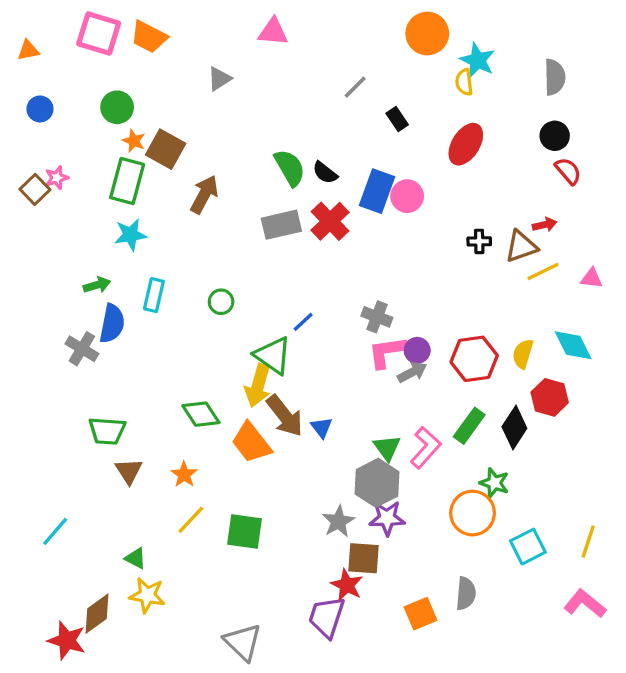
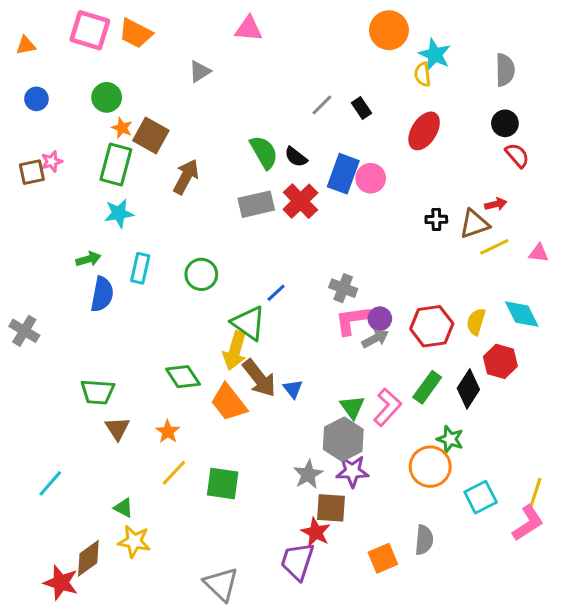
gray line: (355, 87) -> (322, 105), moved
brown square: (35, 189) -> (32, 172), turned 32
green circle: (221, 302) -> (201, 274), size x1.4
gray cross: (82, 349) -> (24, 331), moved
pink L-shape: (585, 604) -> (528, 523), moved, turned 108

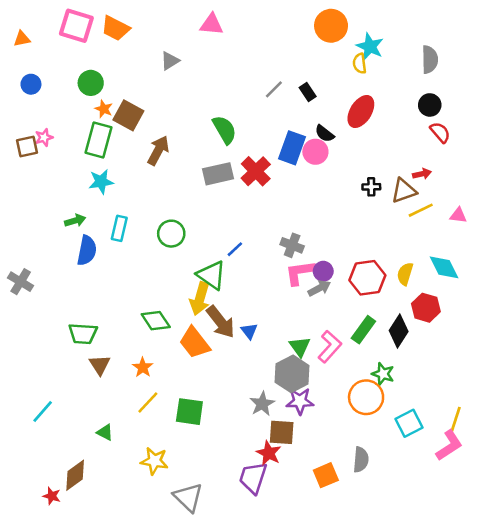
black semicircle: (296, 157) -> (325, 134), moved
yellow star: (134, 541) -> (154, 461), moved
red star: (61, 583) -> (52, 496), size x0.6

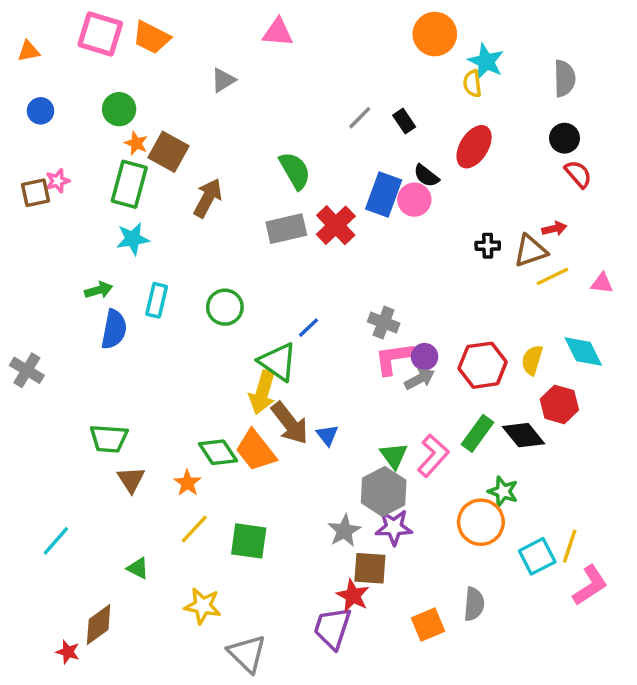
green diamond: (156, 321) -> (218, 452), moved
black diamond: (399, 331) -> (524, 435), turned -72
yellow line: (456, 419) -> (570, 546), moved

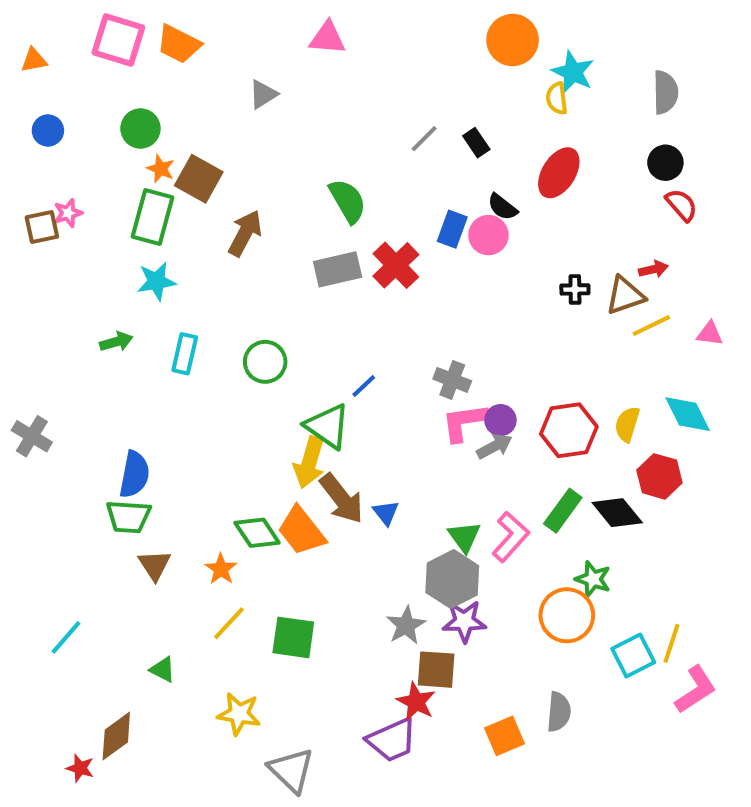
blue rectangle: (384, 194) -> (452, 229), size x0.7
blue semicircle: (114, 329) -> (134, 474), moved
purple trapezoid: (332, 628) -> (392, 740), turned -132

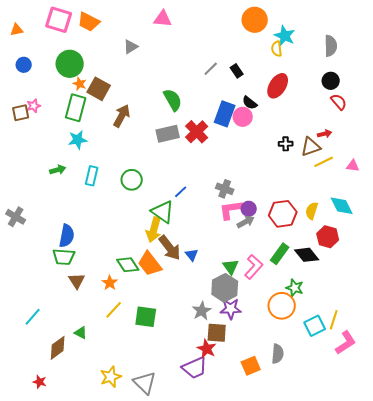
green circle: (140, 129) -> (70, 64), size x1.4
blue rectangle: (452, 229) -> (225, 114), size x1.4
yellow star: (239, 714) -> (111, 377), moved, turned -30
brown diamond: (116, 736) -> (58, 348), moved

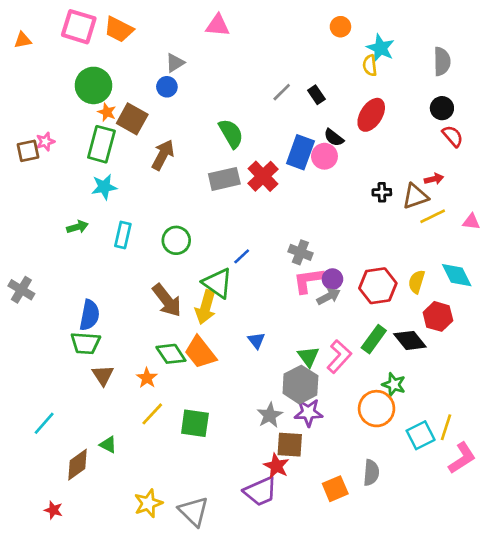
orange circle: (255, 20) -> (340, 27), size x0.6
blue circle: (24, 65) -> (167, 87), moved
brown arrow: (170, 248) -> (167, 300), moved

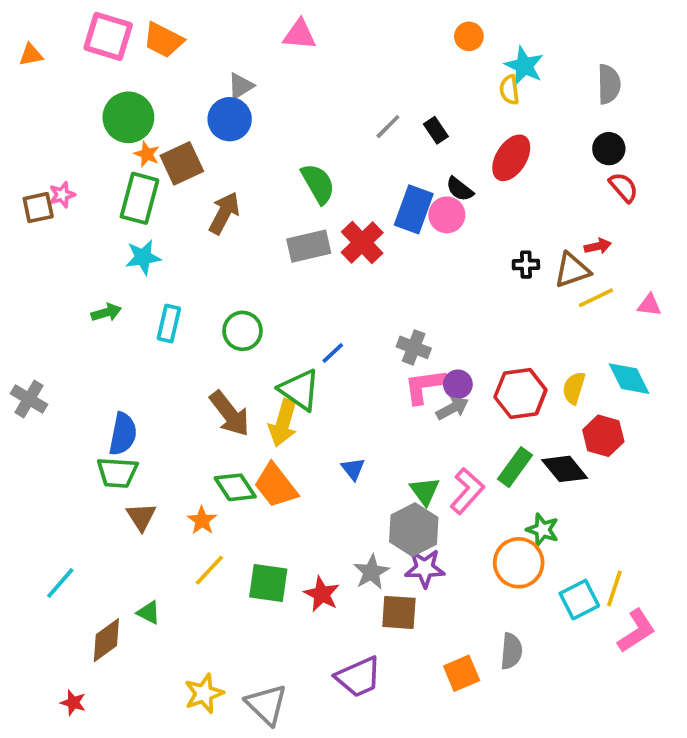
blue circle: (167, 87) -> (230, 119), size x1.5
brown square: (132, 119) -> (182, 163), turned 36
red star: (276, 466) -> (322, 594), moved

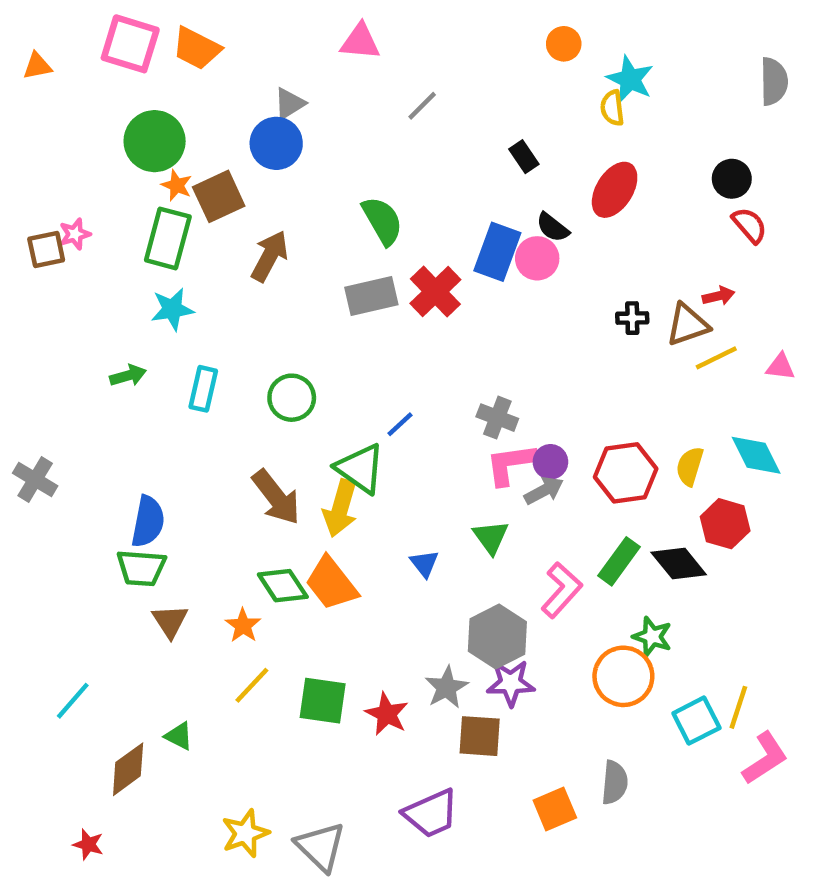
gray semicircle: (609, 84) -> (774, 81), moved
gray line: (388, 127) -> (422, 106), moved
green triangle: (425, 491) -> (491, 537), moved

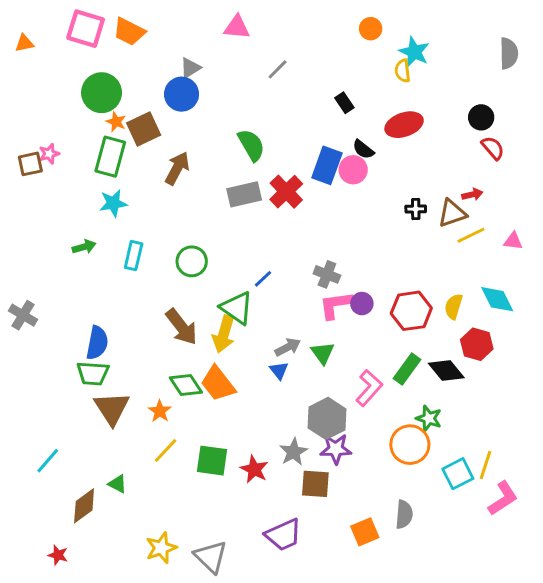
red ellipse: (615, 190) -> (404, 125), turned 39
gray arrow: (544, 491) -> (288, 347), moved
brown triangle: (170, 621) -> (112, 408), size x1.5

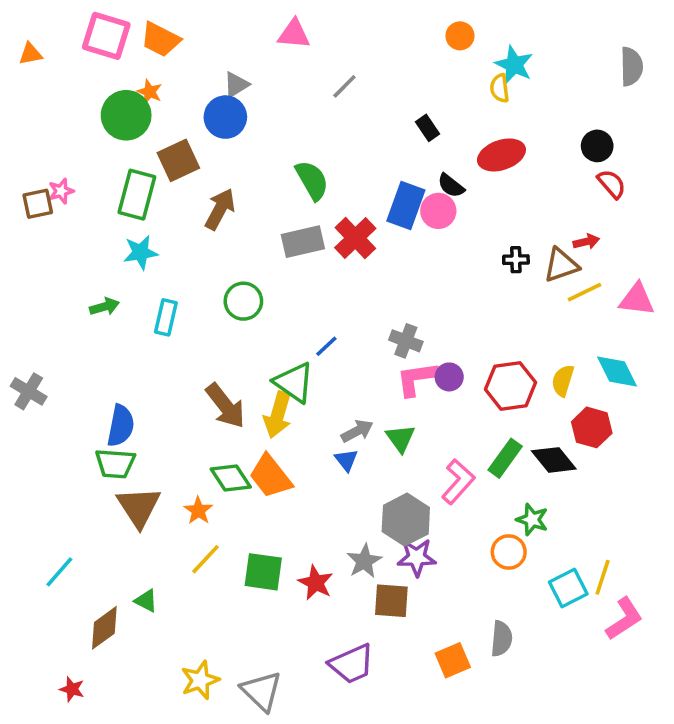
orange star: (116, 122) -> (150, 92), moved
pink triangle: (513, 241) -> (637, 299), size x1.5
green circle: (192, 261) -> (243, 301), moved
orange circle: (410, 445) -> (509, 552), size x0.7

